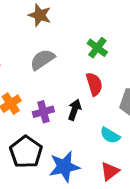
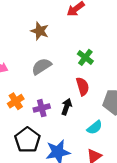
cyan semicircle: (110, 135) -> (95, 127), turned -70

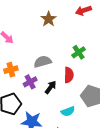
gray semicircle: (41, 66) -> (43, 62), moved
purple cross: (42, 108) -> (30, 82), turned -32

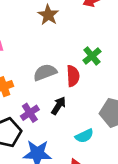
red semicircle: (69, 75) -> (73, 76), moved
purple cross: (30, 82) -> (30, 113), moved

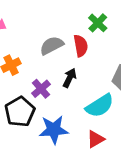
cyan semicircle: (84, 136) -> (100, 106), size x1.5

